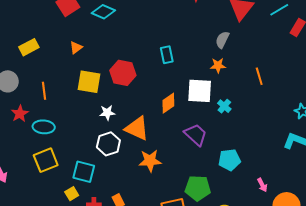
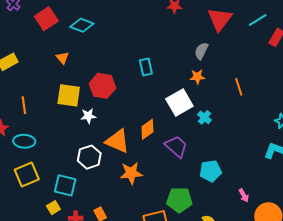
orange triangle: (76, 47) -> (62, 58), moved, turned -32
white square: (200, 91) -> (179, 103), turned -32
orange diamond: (168, 103) -> (147, 129), moved
white star: (107, 113) -> (88, 116), moved

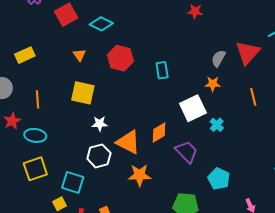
red triangle: (220, 19) -> (248, 53), moved
red hexagon: (102, 86) -> (120, 58), moved
white star: (88, 116) -> (100, 124), moved
cyan pentagon: (211, 171) -> (219, 179), turned 30

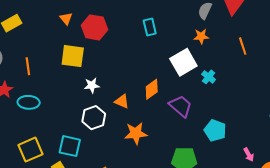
red hexagon: (120, 58) -> (95, 27), moved
orange triangle: (128, 142) -> (122, 101), size x0.6
yellow square: (35, 169) -> (31, 150), moved

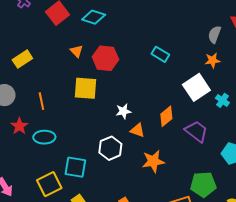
cyan rectangle: (150, 27) -> (160, 54), turned -42
white star: (92, 85) -> (123, 111), moved
cyan square: (70, 146) -> (75, 167), moved

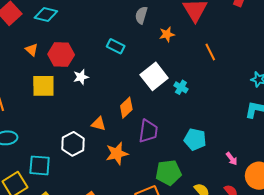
gray semicircle: (215, 34) -> (141, 15), moved
orange star: (212, 60) -> (167, 34), moved
white star: (123, 111) -> (81, 77), moved
purple trapezoid: (196, 131) -> (148, 131), moved, turned 65

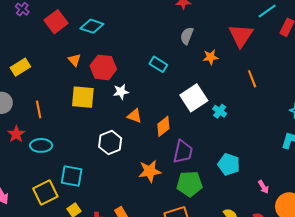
orange triangle: (99, 124) -> (135, 116), moved
white hexagon: (73, 144) -> (110, 143), moved
green pentagon: (168, 173) -> (189, 184), moved

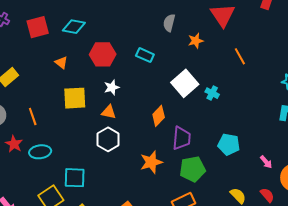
red square: (56, 22) -> (38, 27), turned 30
red hexagon: (103, 67) -> (103, 54), moved
orange triangle: (135, 116) -> (109, 112), moved

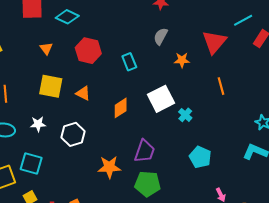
cyan rectangle: (145, 55) -> (129, 62), turned 30
white star: (112, 87) -> (38, 124), moved
orange triangle: (109, 112) -> (83, 93), moved
orange diamond: (159, 116) -> (121, 108), moved
cyan pentagon: (229, 144) -> (200, 157), moved

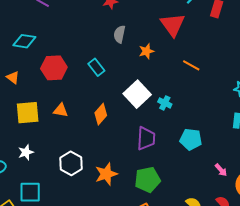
orange line: (221, 86) -> (191, 65), turned -30
white hexagon: (73, 134) -> (71, 163), moved
purple trapezoid: (144, 151) -> (146, 138), moved

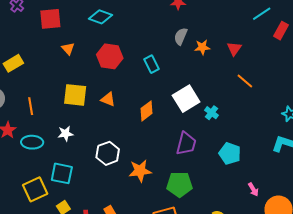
red triangle: (173, 25) -> (234, 49), moved, size x0.6
cyan diamond: (24, 41) -> (100, 17), moved
orange star: (146, 51) -> (202, 47), moved
orange triangle: (13, 77) -> (68, 49), moved

